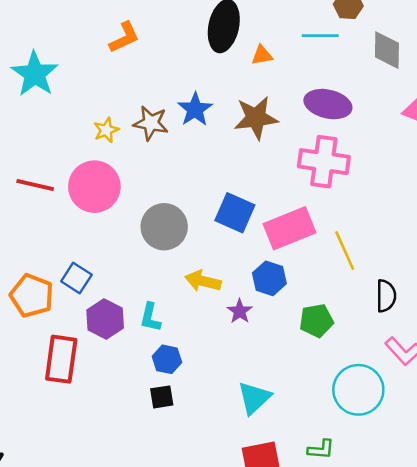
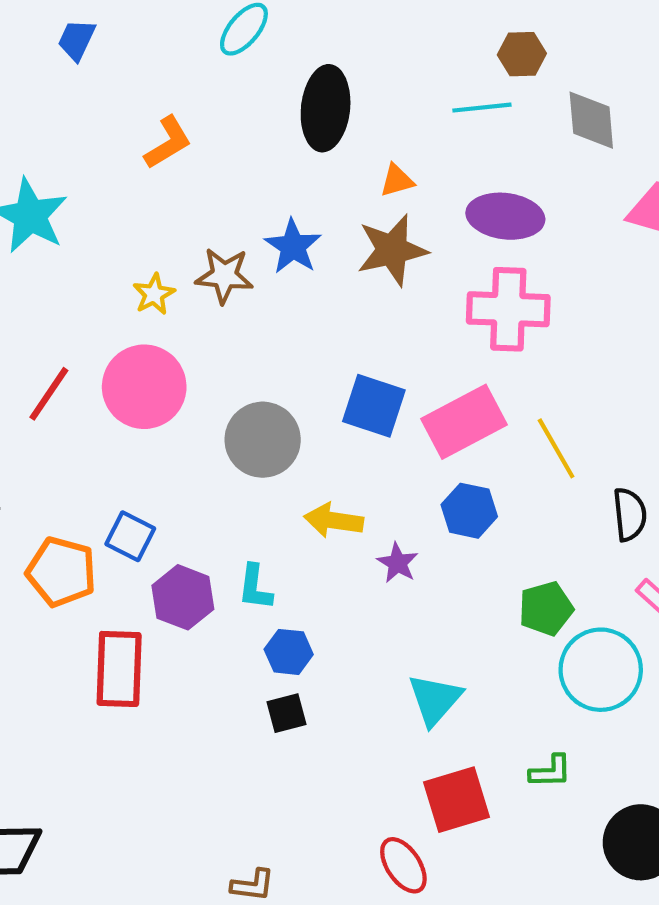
orange triangle: (262, 55) -> (397, 181), moved
red line: (35, 185) -> (49, 394), turned -63
blue hexagon: (269, 278) -> (469, 511), moved
green pentagon: (316, 321) -> (546, 609), moved

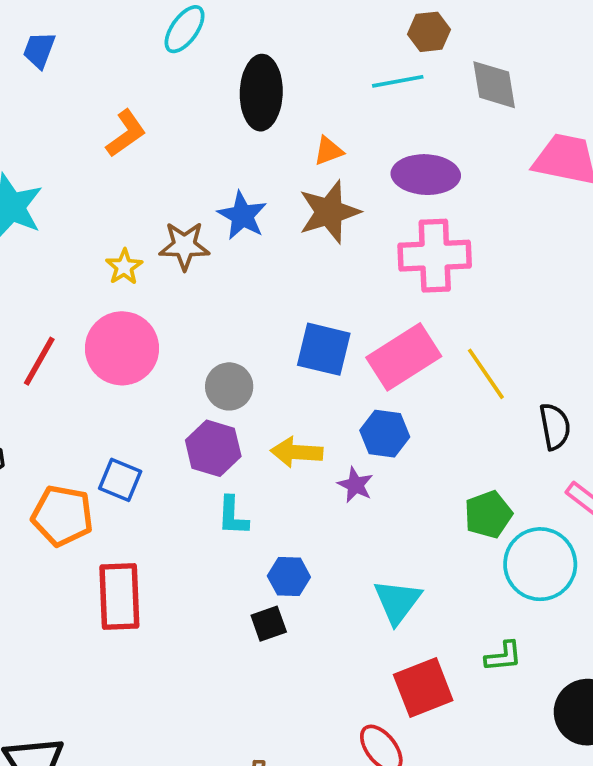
gray circle: (263, 440) -> (229, 386), size x0.7
blue hexagon: (469, 511) -> (385, 434), moved
purple hexagon: (183, 597) -> (213, 448), moved
blue hexagon: (289, 652) -> (289, 576), moved

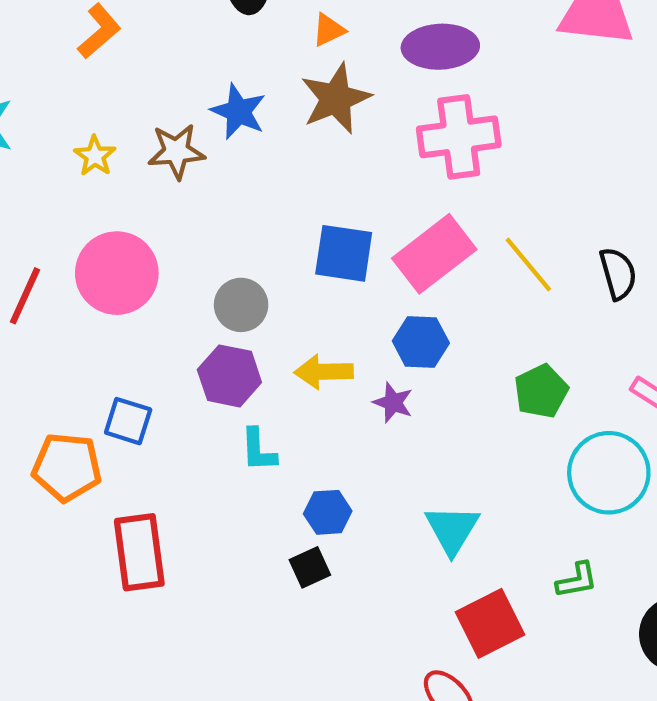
yellow star: (124, 267) -> (95, 156), moved
black semicircle: (555, 426) -> (618, 274), moved
green pentagon: (488, 514) -> (541, 391), moved

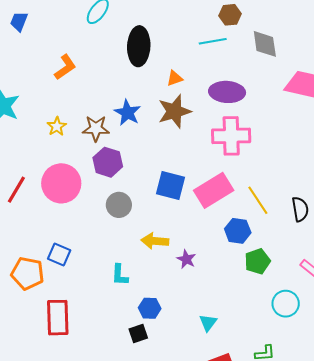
blue hexagon: (421, 342) -> (238, 231), moved
purple hexagon: (229, 376) -> (108, 162), moved
cyan circle: (609, 473) -> (286, 304), size x0.7
cyan triangle: (452, 529) -> (208, 323), size x0.7

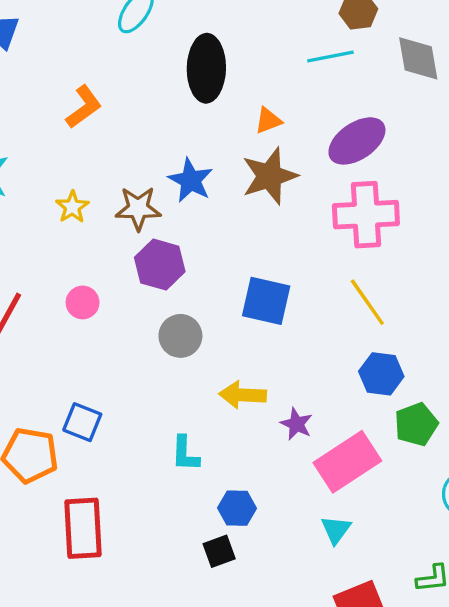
purple ellipse: (227, 92) -> (357, 141), turned -36
pink circle: (61, 183) -> (83, 302), size x0.5
pink rectangle: (214, 190) -> (347, 462), moved
yellow line: (258, 200) -> (367, 302), moved

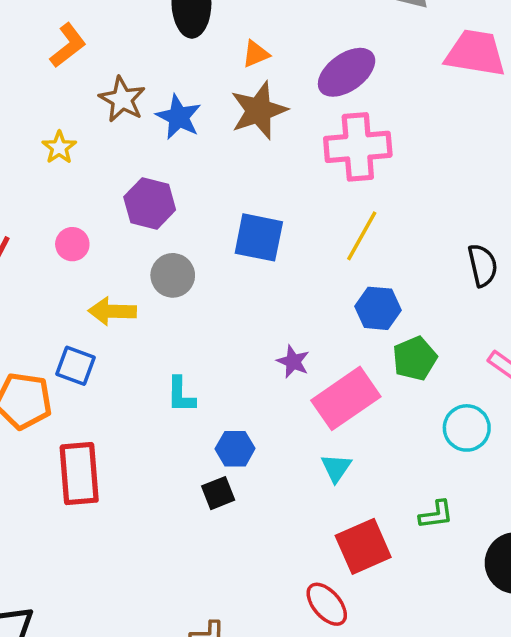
brown star: (138, 208) -> (122, 99), moved, turned 30
yellow line: (367, 302) -> (362, 236), turned 66
yellow arrow: (243, 395) -> (112, 311), moved

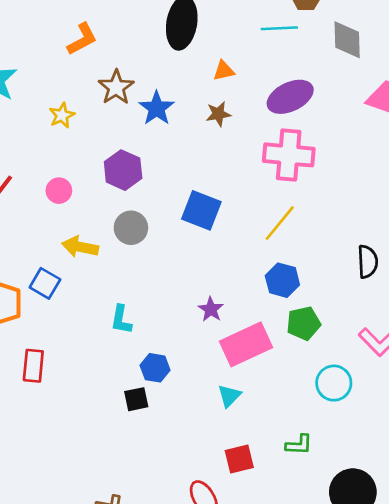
brown star: (259, 110) -> (218, 114), size x0.6
red rectangle: (79, 474) -> (33, 366), size x0.7
red square: (363, 546) -> (239, 459), size x0.7

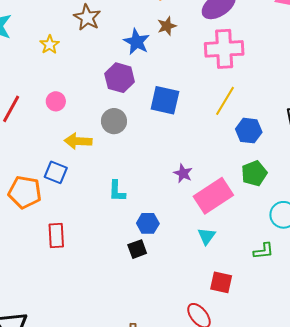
blue star: (157, 108) -> (137, 42), moved
purple hexagon: (123, 170) -> (120, 78), moved
blue hexagon: (282, 280) -> (249, 131), moved
green L-shape: (299, 445) -> (263, 251), moved
red square: (239, 459) -> (221, 282), turned 35

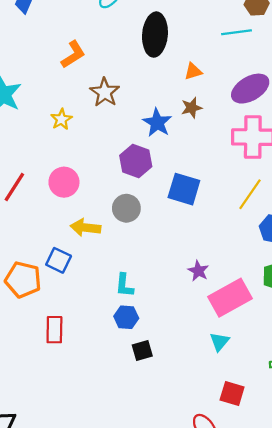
pink circle: (56, 101) -> (64, 182), size x1.4
blue hexagon: (148, 223) -> (126, 317), moved

